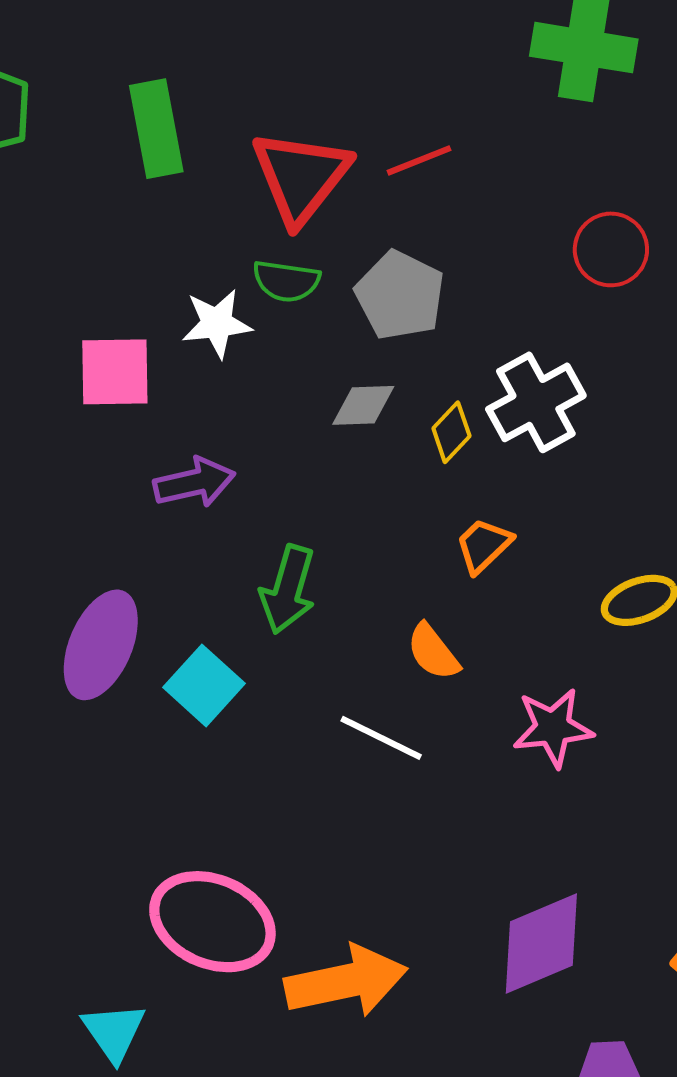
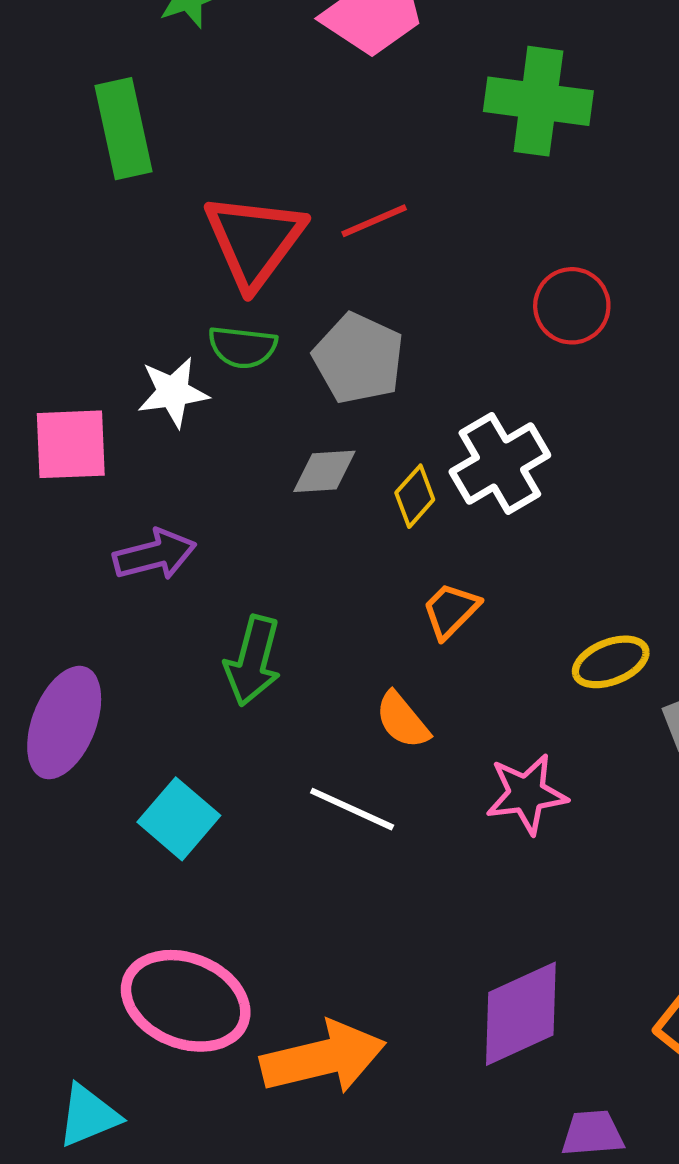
green rectangle: (156, 129) -> (124, 129), moved
cyan square: (204, 685) -> (179, 819), moved
cyan triangle: (114, 1032) -> (88, 1116), turned 44

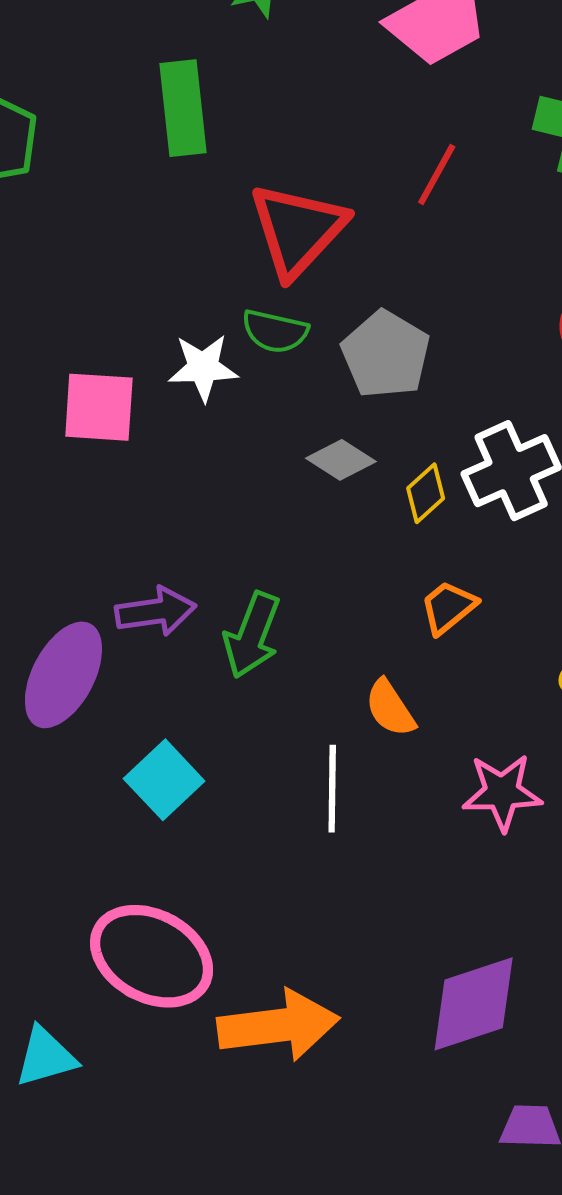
red line: (374, 221) -> (437, 175), moved, turned -44
gray diamond: (324, 471) -> (341, 460), turned 30
purple arrow: (155, 555) -> (156, 611), moved
white line: (352, 809) -> (332, 789), turned 60

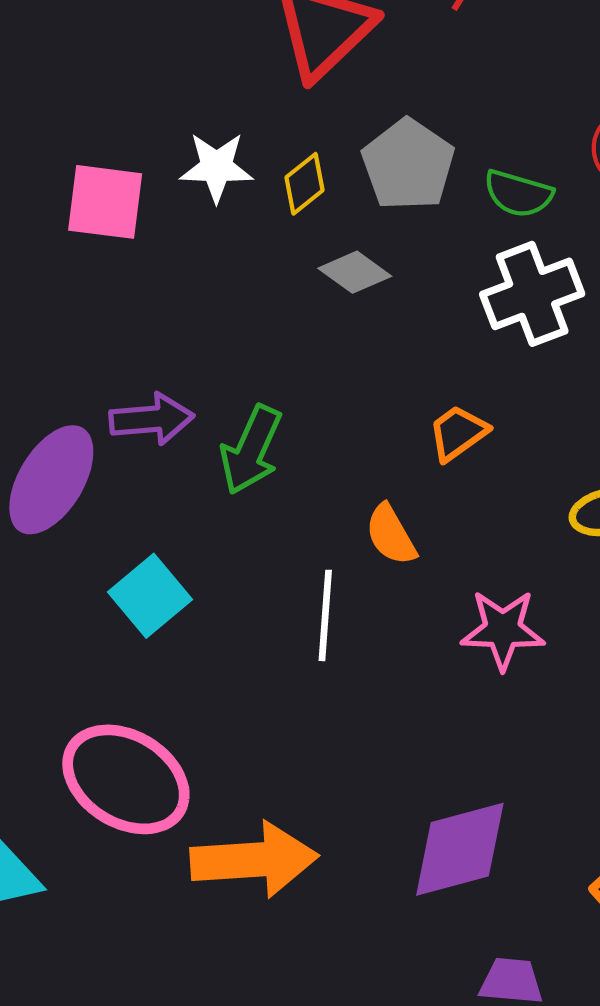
green semicircle: (275, 331) -> (518, 194), moved
yellow diamond: (426, 493) -> (305, 184), moved

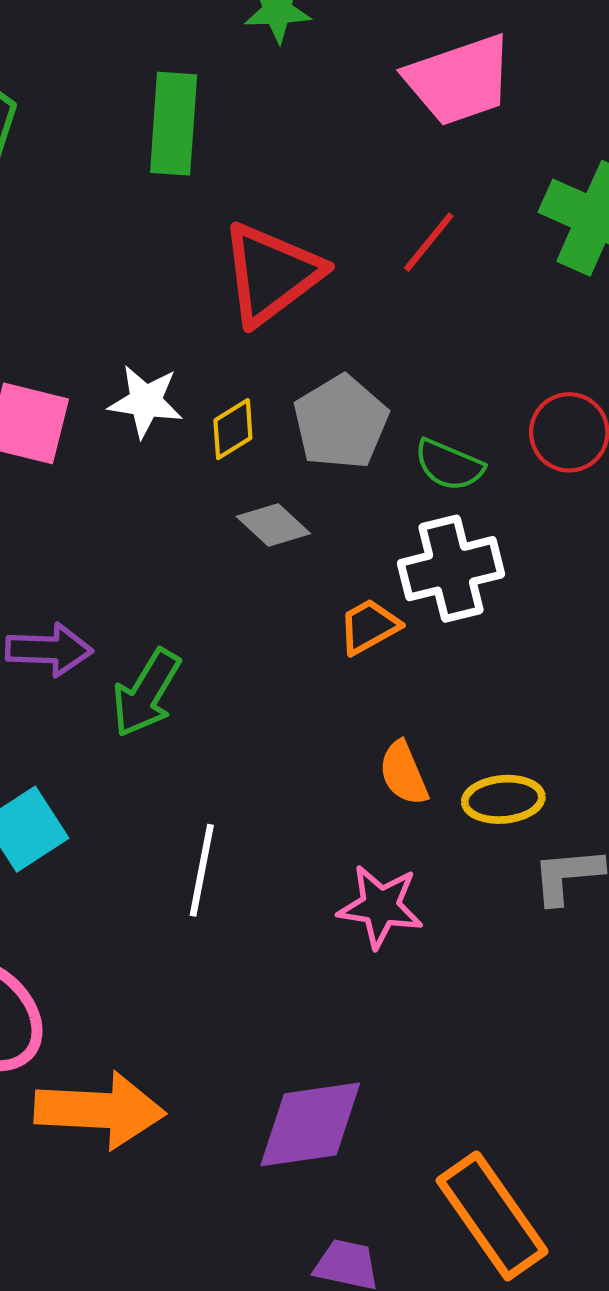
orange trapezoid: (458, 433) -> (369, 626), moved
orange semicircle: (391, 535) -> (404, 773), moved

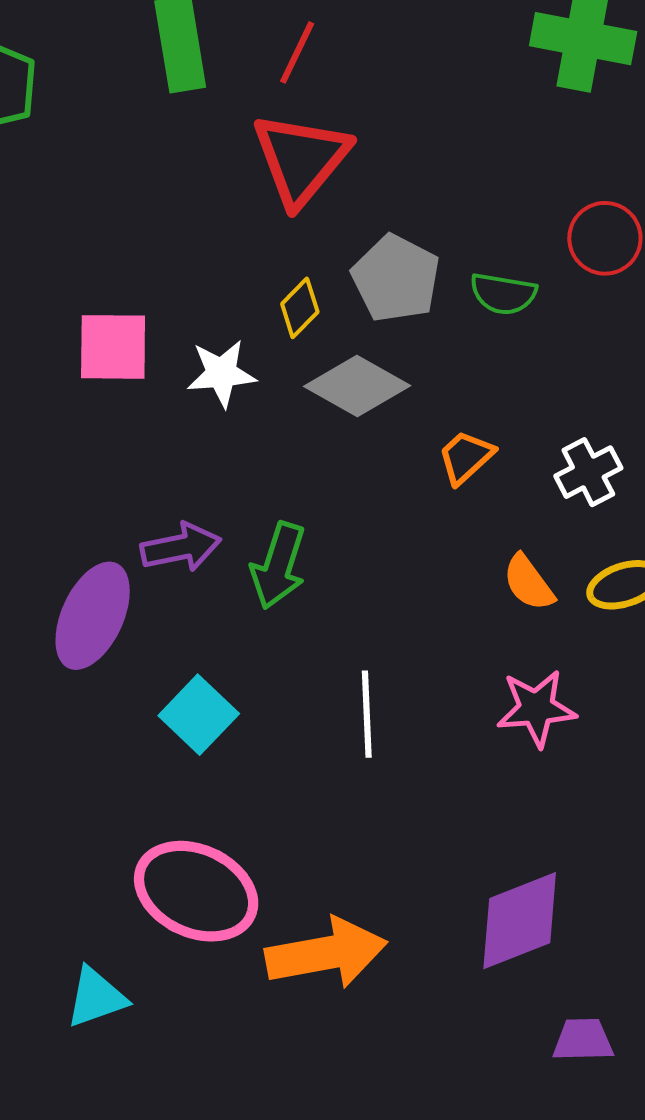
red line: (429, 242) -> (297, 52), moved
white star: (146, 401) -> (221, 373), moved
gray diamond: (273, 525) -> (357, 386), size x1.5
white cross: (451, 569) -> (588, 472), moved, size x0.7

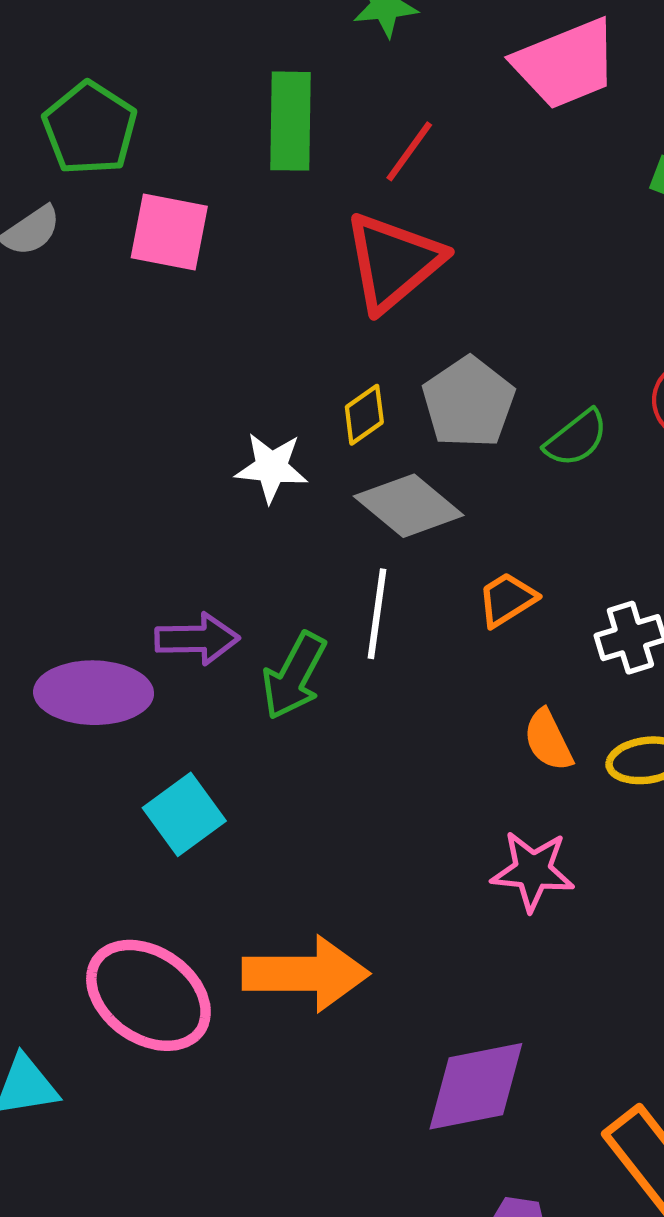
green semicircle: (503, 294) -> (576, 438), turned -58
pink square: (113, 347) -> (169, 232), moved
purple ellipse: (93, 616) -> (94, 693), turned 56
white line: (367, 714) -> (377, 614), moved
orange arrow: (326, 953) -> (306, 974), moved

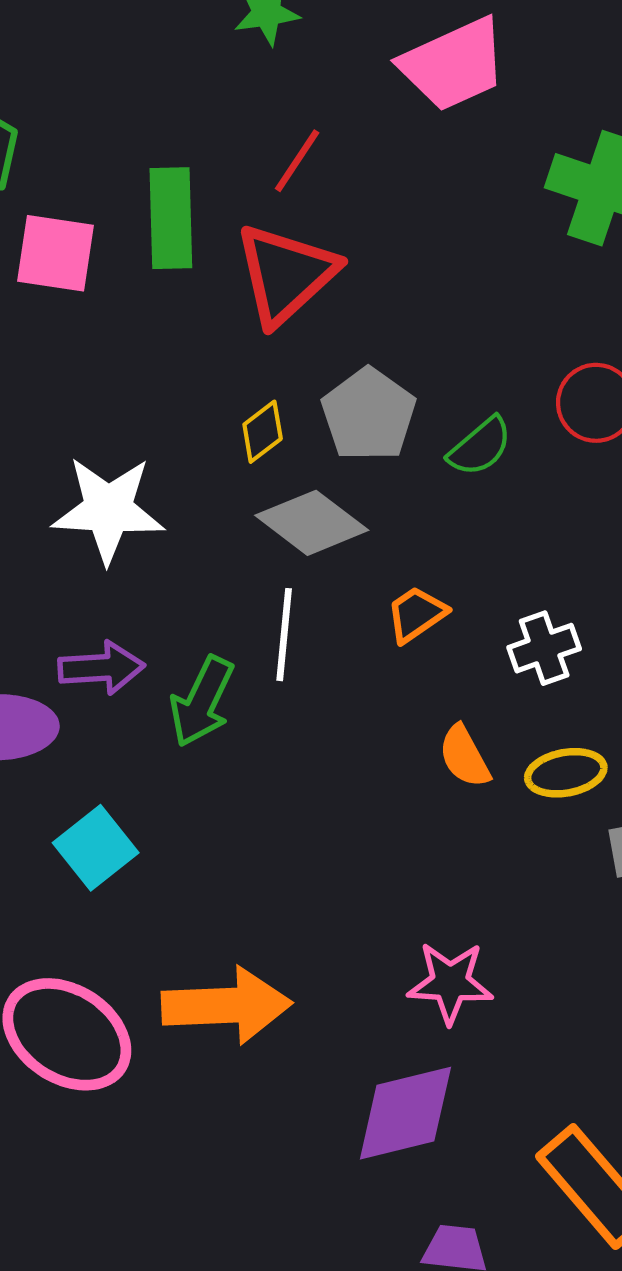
green rectangle: (290, 121) -> (171, 218), moved
white star: (271, 467) -> (108, 510), moved, size x1.5
pink star: (533, 871) -> (450, 983), moved

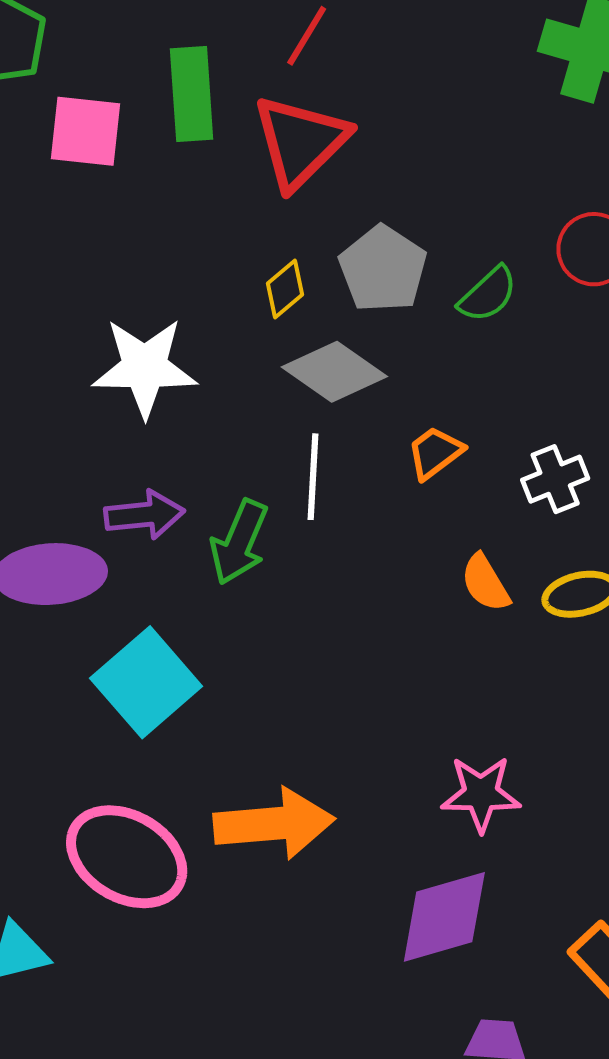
cyan square: (96, 848) -> (146, 682), size x1.4

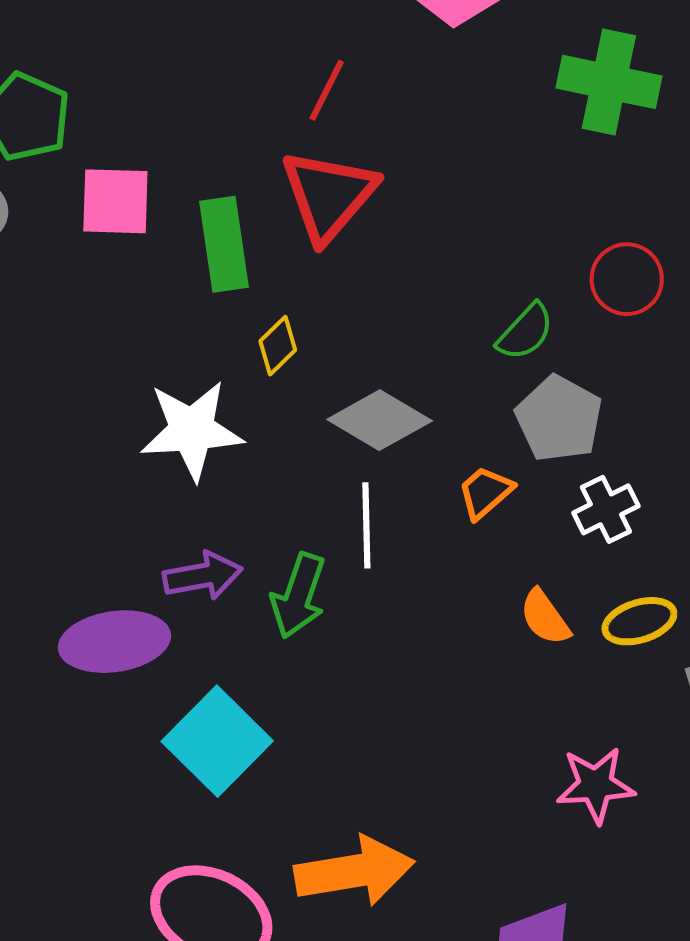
green rectangle: (192, 94) -> (224, 244), moved
gray pentagon: (383, 269) -> (559, 419), moved
yellow diamond: (285, 289) -> (278, 346), moved
pink star: (481, 794) -> (596, 785), moved

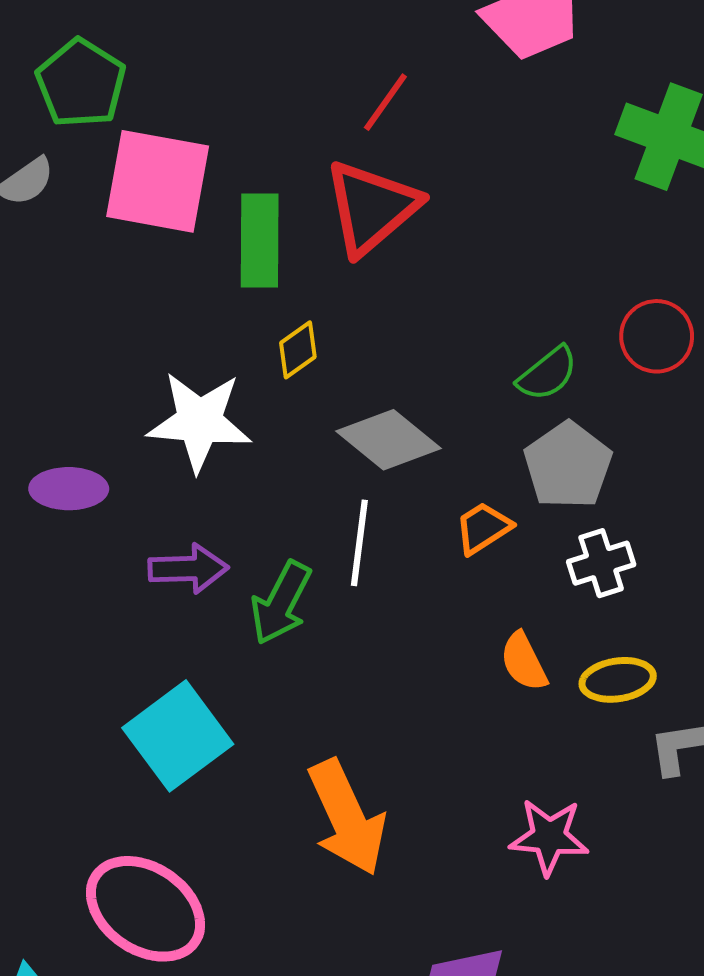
pink square: (115, 201) -> (158, 181), size x1.4
purple ellipse: (114, 642) -> (69, 489), moved, size x0.7
orange arrow: (354, 871) -> (347, 818), moved, turned 66

